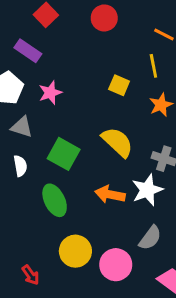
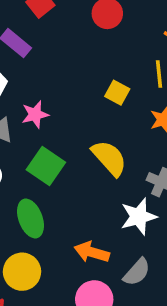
pink star: (50, 93) -> (35, 115), moved
orange arrow: (110, 194) -> (92, 252), moved
yellow circle: (75, 251) -> (22, 272), moved

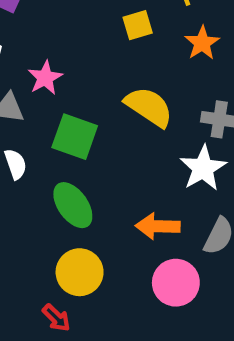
yellow square: (117, 93) -> (138, 25), turned -30

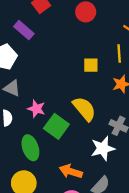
pink star: (45, 78) -> (36, 109), moved, turned 30
green square: (75, 137) -> (56, 126), moved

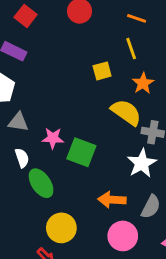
yellow semicircle: (84, 109) -> (126, 112), moved
green ellipse: (30, 148) -> (41, 183), moved

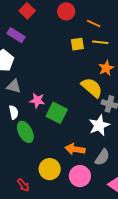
orange line: (137, 18) -> (94, 23), moved
yellow line: (131, 49) -> (100, 42), turned -70
yellow square: (102, 71) -> (77, 44), moved
yellow circle: (61, 228) -> (50, 169), moved

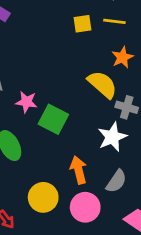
orange arrow: (75, 149) -> (79, 170), turned 66

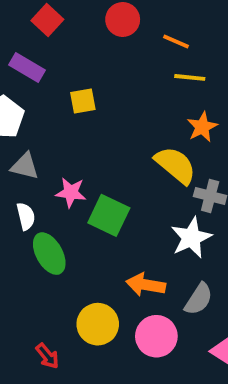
yellow square: (83, 24) -> (83, 101), moved
orange arrow: (79, 170) -> (146, 285), turned -64

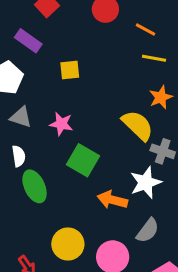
pink star: (71, 192) -> (61, 124), moved
orange arrow: (146, 285) -> (112, 200), moved

